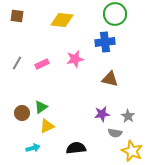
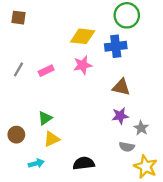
yellow diamond: (62, 20) -> (83, 36), moved
brown circle: (22, 113) -> (16, 135), moved
purple star: (102, 114) -> (120, 116), moved

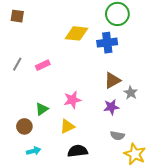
pink star: (83, 65) -> (72, 100), moved
brown triangle: (121, 87) -> (112, 80), turned -42
gray star: (141, 128) -> (131, 93), moved
brown circle: (16, 135) -> (24, 126), moved
yellow triangle: (52, 139) -> (67, 126), moved

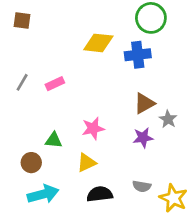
green triangle: (42, 109) -> (54, 140), turned 40
gray semicircle: (117, 136) -> (142, 186), moved
cyan arrow: (34, 151) -> (43, 194), size x1.6

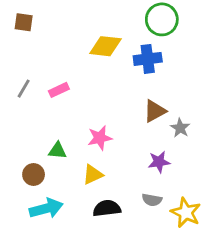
purple star: (143, 138) -> (159, 162), moved

